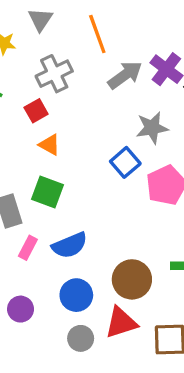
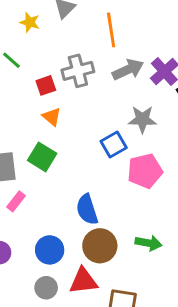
gray cross: (54, 74) -> (78, 71), moved
blue semicircle: (70, 245) -> (87, 209), moved, turned 84

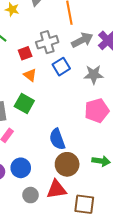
blue square: (114, 144) -> (61, 67), moved
blue circle: (50, 250) -> (21, 168), moved

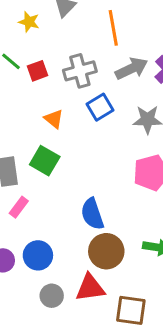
red square: (25, 53) -> (38, 71), moved

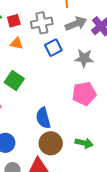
orange triangle: (54, 119) -> (17, 43), moved, turned -32

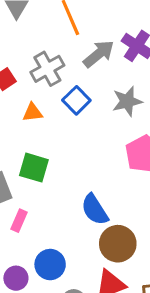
orange triangle: (17, 43) -> (33, 112), moved

